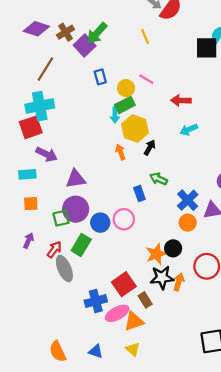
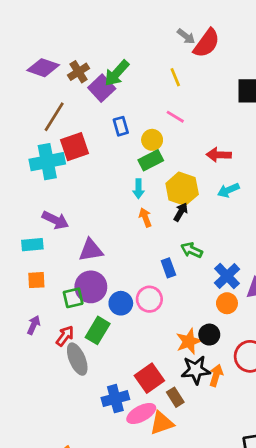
pink line: (146, 79) -> (175, 117), moved
cyan arrow: (115, 115) -> (138, 189), moved
red square: (31, 127) -> (74, 147), moved
yellow hexagon: (135, 128) -> (182, 189), moved

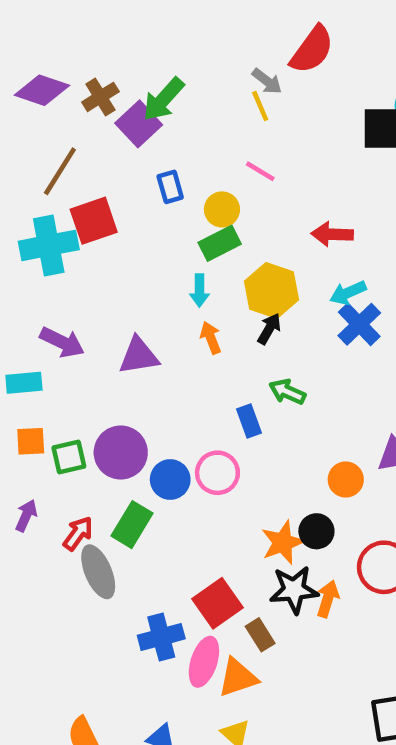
gray arrow: (186, 36) -> (267, 81), moved
purple triangle: (91, 250) -> (139, 356), moved
blue cross: (227, 276) -> (359, 324), moved
green square: (73, 298) -> (69, 457), moved
pink ellipse: (141, 414) -> (204, 662), turned -44

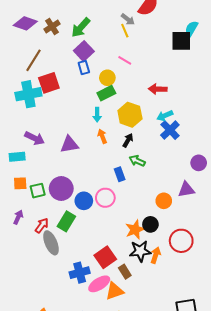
purple square: (139, 124) -> (84, 51), moved
black arrow: (269, 329) -> (128, 140), moved
pink ellipse: (204, 662) -> (99, 284), turned 40

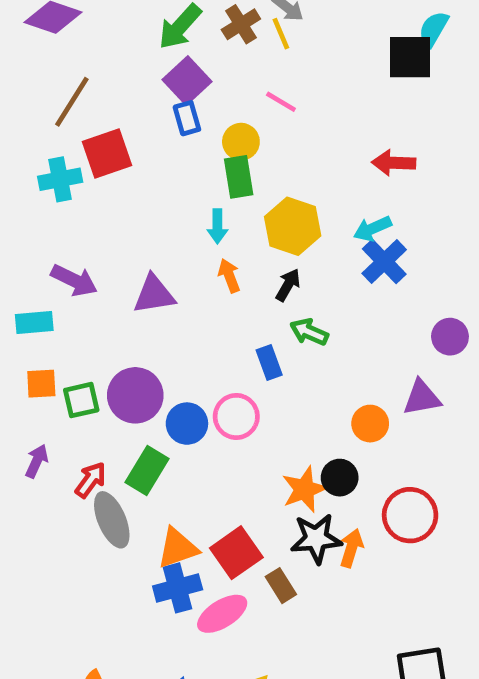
brown cross: (52, 26) -> (241, 24), moved
red arrow: (158, 89) -> (394, 163), moved
green rectangle: (106, 93) -> (239, 177), turned -72
cyan cross: (28, 94) -> (60, 179), size x0.7
orange triangle: (115, 291) -> (178, 548), moved

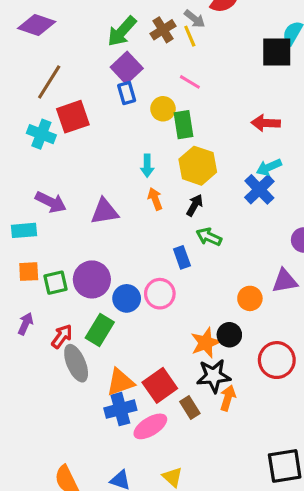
green rectangle: (239, 177) -> (184, 125), moved
cyan cross: (60, 179) -> (41, 134), turned 32
cyan arrow: (372, 229) -> (269, 167), moved
orange arrow: (351, 548) -> (228, 398), moved

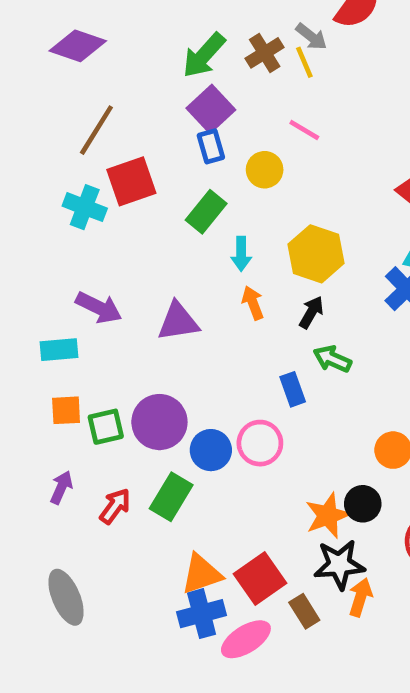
green rectangle: (184, 125) -> (206, 212), moved, turned 48
gray ellipse: (76, 363) -> (66, 597), moved

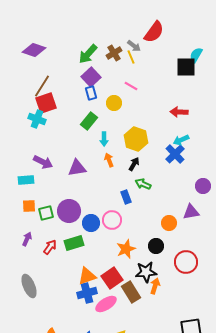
red square: (131, 181) -> (46, 103), moved
green rectangle: (171, 497) -> (74, 243), turned 42
orange star: (328, 515) -> (126, 249), moved
brown rectangle: (304, 611) -> (131, 292), size x1.5

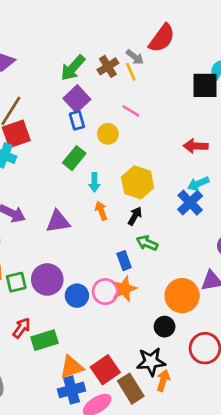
orange circle: (169, 223) -> (182, 296), size x1.6
green rectangle: (74, 243) -> (45, 340), moved
orange star: (126, 249) -> (124, 289), moved

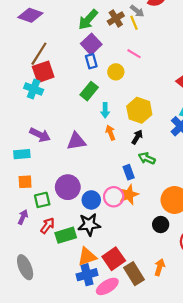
green square: (16, 282) -> (42, 200), moved
black star: (151, 362) -> (89, 225), moved

